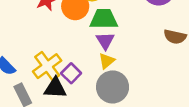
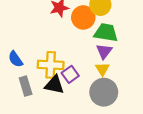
yellow triangle: (107, 61) -> (102, 69), turned -32
yellow cross: (47, 66) -> (51, 65), turned 30

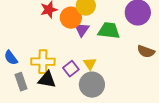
green trapezoid: (106, 33) -> (109, 31), moved
purple triangle: (104, 51) -> (82, 30), moved
purple square: (70, 74) -> (71, 69), moved

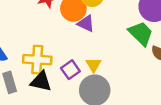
purple triangle: (82, 30) -> (86, 24), turned -42
green trapezoid: (109, 31) -> (141, 33), moved, turned 35

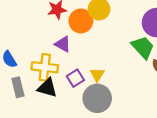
purple triangle: (86, 24) -> (63, 44), moved

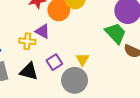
yellow cross: (45, 67) -> (27, 41), moved, size x0.7
yellow triangle: (97, 75) -> (82, 59), moved

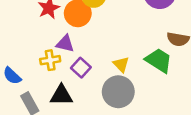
green trapezoid: (116, 33) -> (159, 60), moved
purple square: (54, 62) -> (81, 68), moved

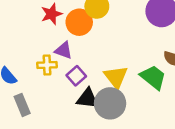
yellow triangle: (121, 64) -> (116, 77), size x1.5
black triangle: (61, 95) -> (87, 99), moved

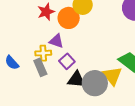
yellow triangle: (116, 77) -> (112, 76), moved
gray rectangle: (22, 105) -> (40, 67), moved

